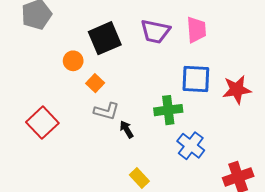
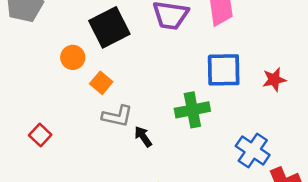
red star: (237, 90) -> (274, 80), size x0.7
red square: (42, 123) -> (40, 135), size x0.6
blue cross: (191, 146) -> (253, 151), moved

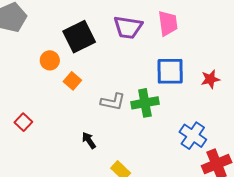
gray L-shape: (117, 116) -> (113, 102), moved
black arrow: (143, 137) -> (89, 140), moved

